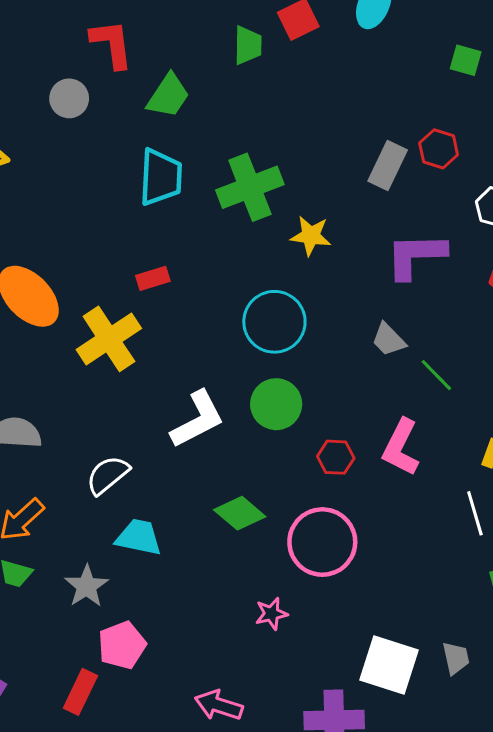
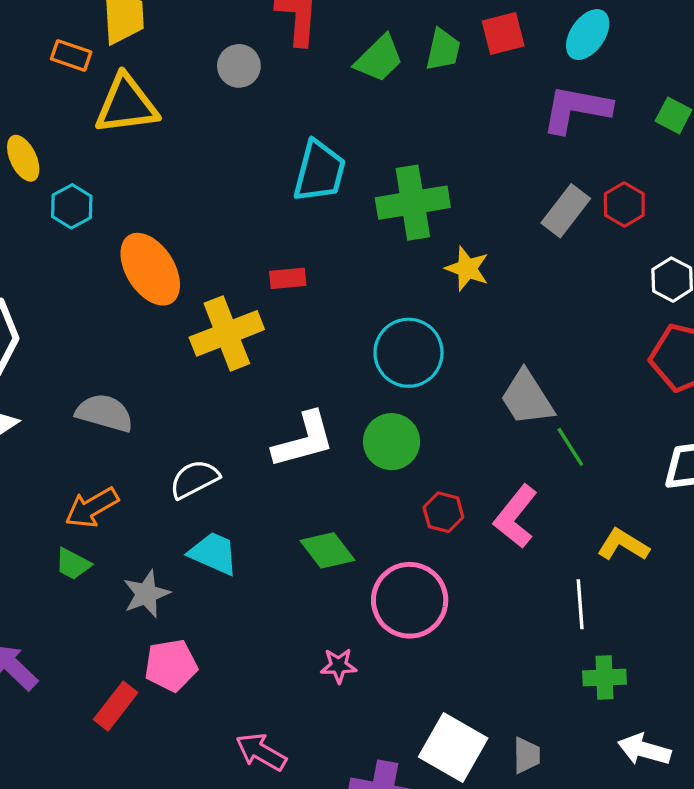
green trapezoid: (168, 96) -> (379, 59), moved
purple L-shape: (416, 256) -> (576, 109), moved
gray trapezoid: (389, 340) -> (527, 398), size x1.5

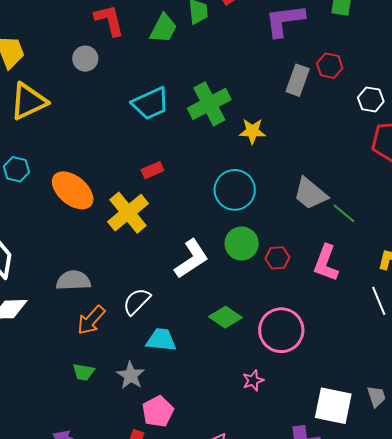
cyan trapezoid: (319, 171) -> (150, 103), turned 69
orange arrow: (92, 508) -> (91, 320), moved
red hexagon: (443, 512) -> (277, 258), moved

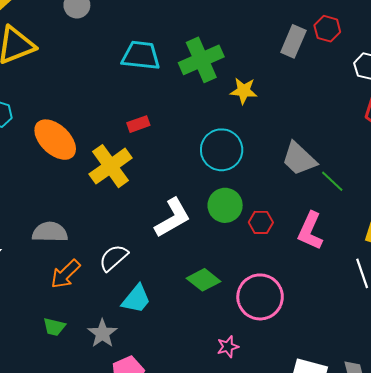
cyan trapezoid: (150, 103) -> (141, 56), turned -153
cyan trapezoid: (161, 340) -> (136, 299), turned 120

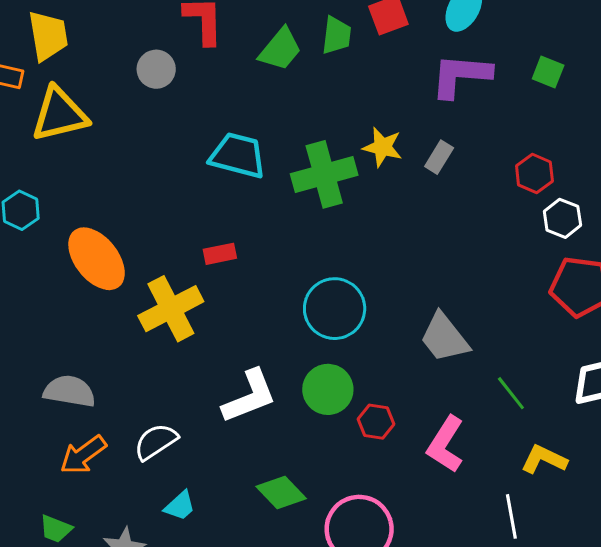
red hexagon: (327, 29) -> (534, 173), moved
gray rectangle: (293, 41) -> (439, 157), moved, size x0.7
yellow star: (244, 91) -> (382, 147), moved
green line: (332, 181) -> (511, 393), moved
cyan trapezoid: (136, 299) -> (180, 506), size x0.7

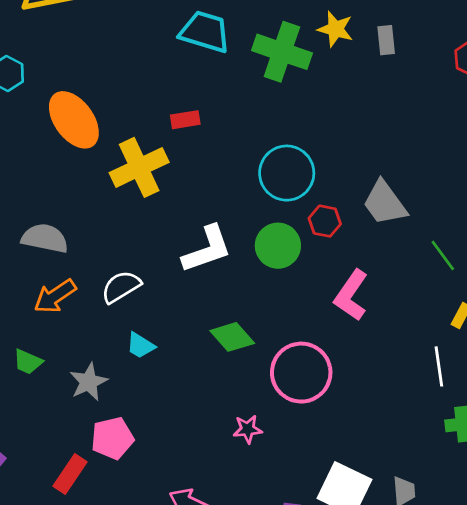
gray rectangle: (439, 157) -> (386, 40), turned -40
green cross: (324, 174) -> (282, 52), turned 32
red hexagon: (376, 422) -> (325, 221), moved
pink L-shape: (446, 444) -> (351, 295), moved
cyan trapezoid: (180, 506) -> (140, 345), turned 72

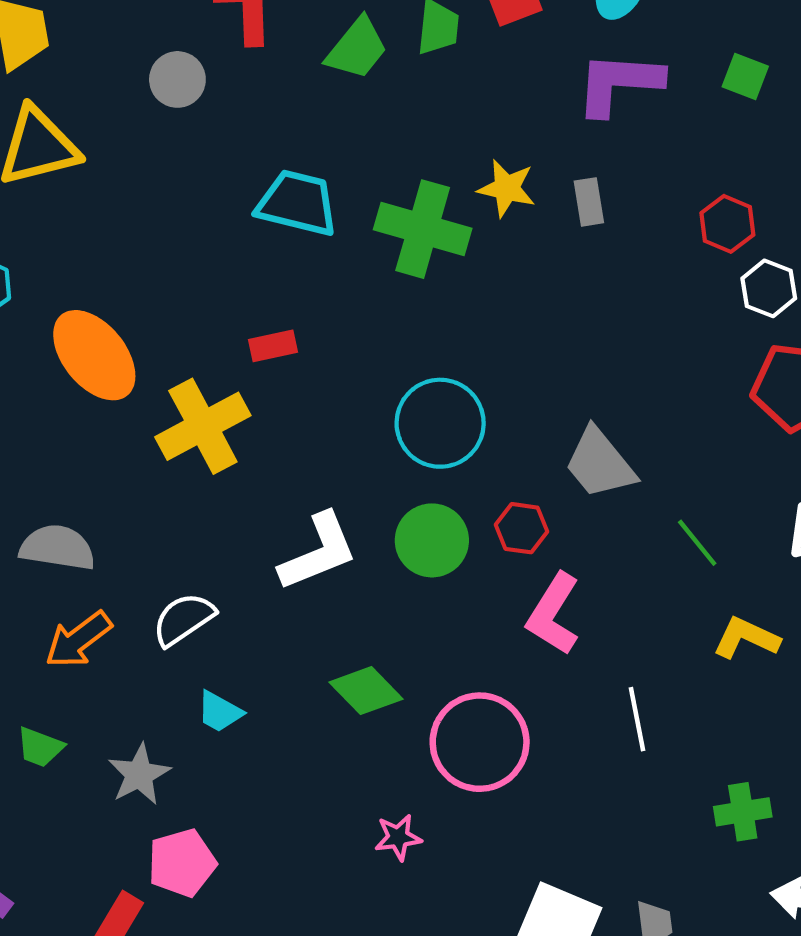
red hexagon: (325, 221) -> (521, 528), moved
white line: (439, 366) -> (637, 719), moved

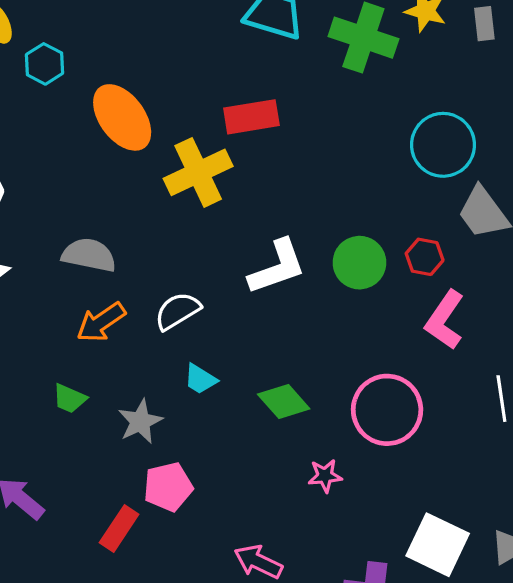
red rectangle: (273, 346) -> (251, 117), size x1.6
cyan circle: (440, 423) -> (443, 145), moved
green diamond: (366, 691) -> (284, 402), moved

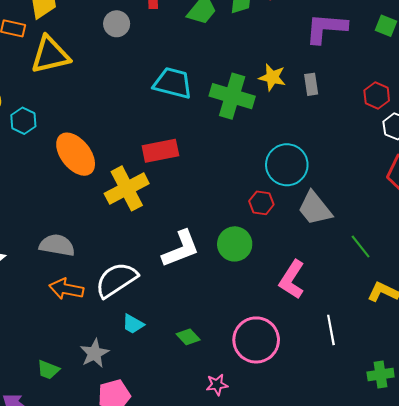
red hexagon: (425, 257) -> (261, 203), moved
white semicircle: (177, 311) -> (116, 280), size x1.4
orange arrow: (101, 322) -> (66, 289), turned 48
green trapezoid: (70, 398) -> (48, 370), moved
green diamond: (284, 402) -> (188, 337), size x0.7

